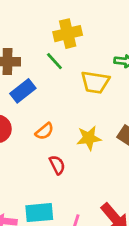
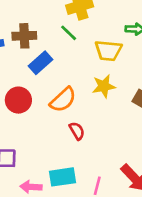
orange semicircle: (44, 131) -> (63, 100), size x1.5
yellow star: (89, 138) -> (104, 86), moved

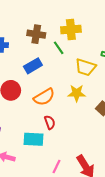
brown cross: (24, 36) -> (36, 34), moved
cyan rectangle: (62, 177) -> (34, 139), moved

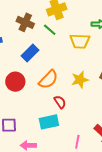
brown cross: (36, 34) -> (25, 22), turned 30
yellow star: (77, 93) -> (80, 80), moved

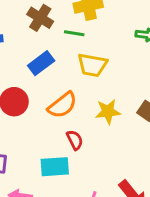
green line: (50, 30) -> (74, 33), turned -40
yellow trapezoid: (80, 41) -> (92, 65), moved

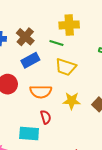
brown cross: (40, 18) -> (25, 37), moved
orange semicircle: (62, 105) -> (41, 92), turned 30

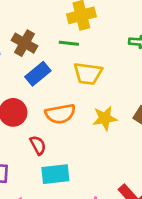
red semicircle: (46, 117) -> (38, 145), moved

